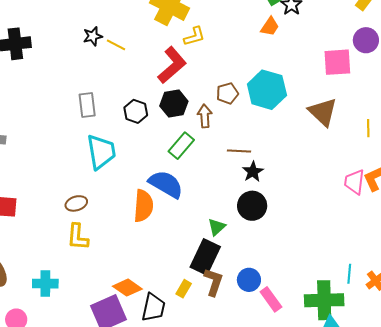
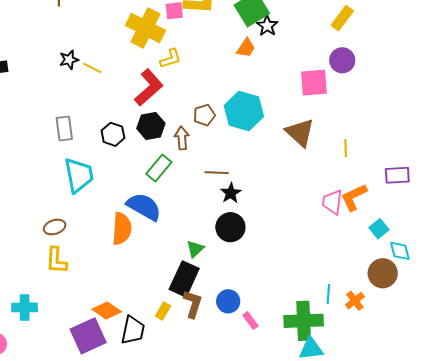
pink rectangle: (271, 299) -> (250, 321), size x0.7

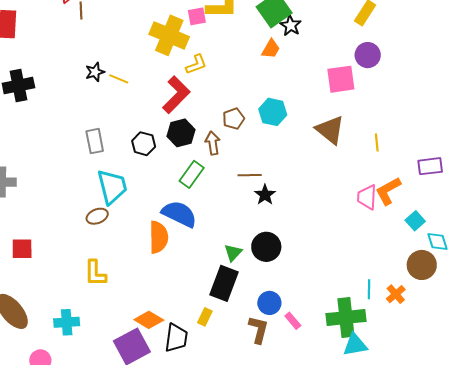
cyan hexagon: (244, 111) -> (273, 112), size x0.7
brown ellipse: (55, 227) -> (97, 216), moved
black circle: (230, 227) -> (266, 247), moved
brown L-shape: (193, 304) -> (259, 330), moved

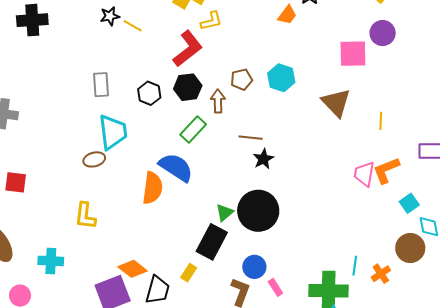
black circle: (266, 247) -> (258, 211), size x1.4

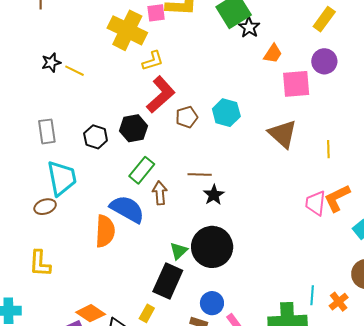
orange trapezoid: (287, 15) -> (273, 54), moved
red L-shape: (188, 49) -> (161, 95), moved
brown arrow: (218, 101) -> (160, 193), moved

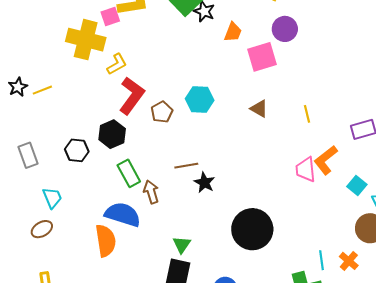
yellow line: (74, 71) -> (42, 90), turned -36
brown triangle: (283, 134) -> (259, 109), size x0.6
green rectangle: (142, 170) -> (129, 173), turned -56
cyan trapezoid: (62, 178) -> (52, 198), size x0.6
black circle: (212, 247) -> (252, 229), moved

